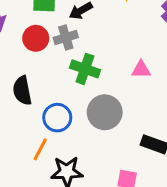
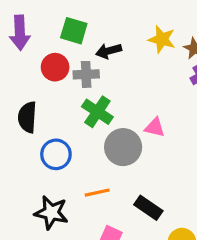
gray circle: (105, 112) -> (123, 147), moved
orange line: (40, 149) -> (97, 193), moved, turned 35

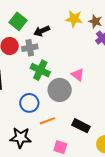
green square: (74, 31) -> (18, 21), turned 30
pink triangle: (155, 127) -> (78, 75), turned 32
blue circle: (56, 154) -> (29, 103), moved

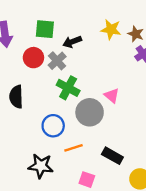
green square: (18, 21) -> (45, 29), turned -36
gray cross: (30, 48) -> (57, 61), turned -35

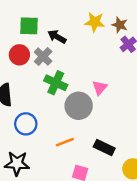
black arrow: (72, 42) -> (57, 37), turned 54
pink triangle: (112, 96) -> (100, 88), turned 35
blue circle: (53, 126) -> (26, 124), moved
black star: (41, 166) -> (17, 163), moved

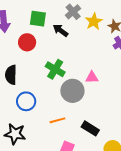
yellow star: (95, 22) -> (94, 22), turned 30
gray cross: (43, 57) -> (73, 12), moved
pink triangle: (100, 88) -> (92, 77), turned 40

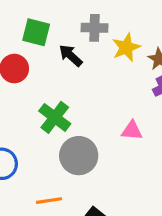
gray cross: (73, 12) -> (95, 28), turned 35
pink triangle: (92, 77) -> (132, 131), moved

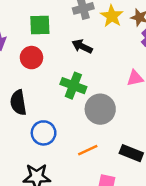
black arrow: (71, 56) -> (82, 46), moved

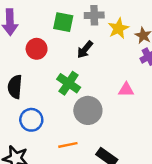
green square: (40, 25) -> (63, 22), moved
black arrow: (82, 46) -> (85, 50), turned -90

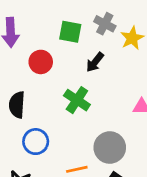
gray cross: (94, 15) -> (105, 24), turned 30
gray circle: (88, 110) -> (110, 148), moved

